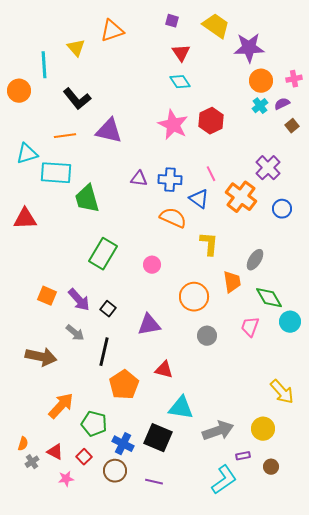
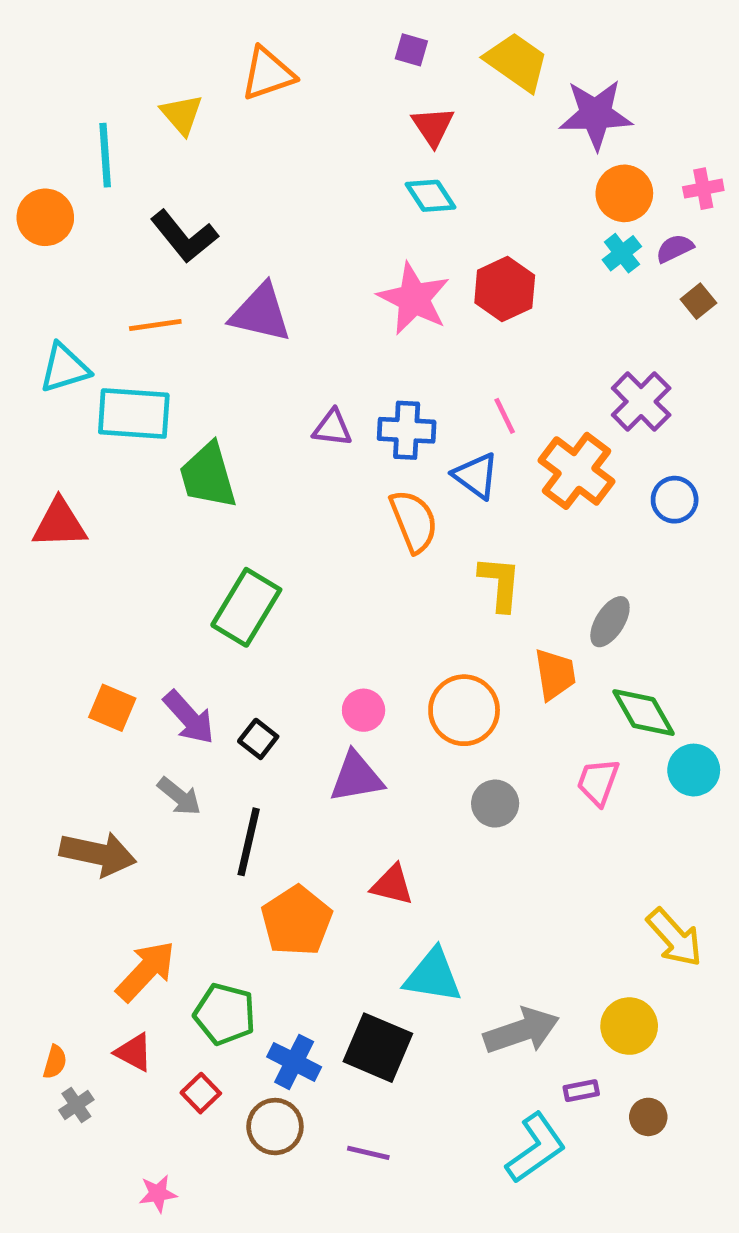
orange semicircle: (173, 218) -> (414, 521), turned 44
pink circle: (152, 265) -> (364, 710), moved
red triangle: (55, 452) -> (134, 1052), moved
pink star: (66, 479) -> (158, 1194), moved

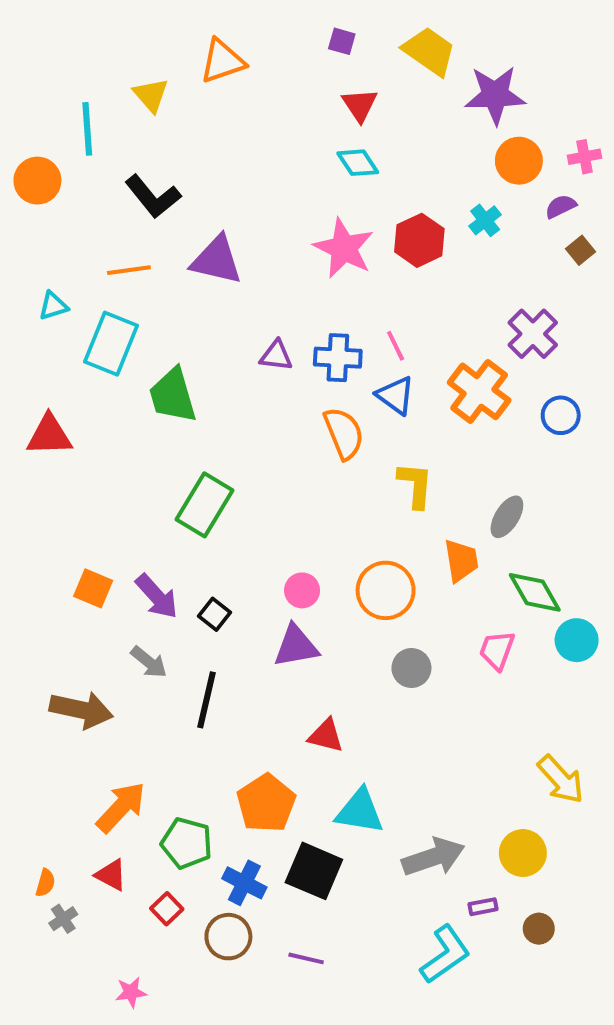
cyan cross: (622, 253) -> (485, 220), moved
cyan triangle: (64, 368) -> (53, 306), size x0.7
cyan rectangle: (134, 414) -> (111, 344), turned -72
pink line: (505, 416) -> (396, 346), moved
orange pentagon: (297, 921) -> (266, 803), moved

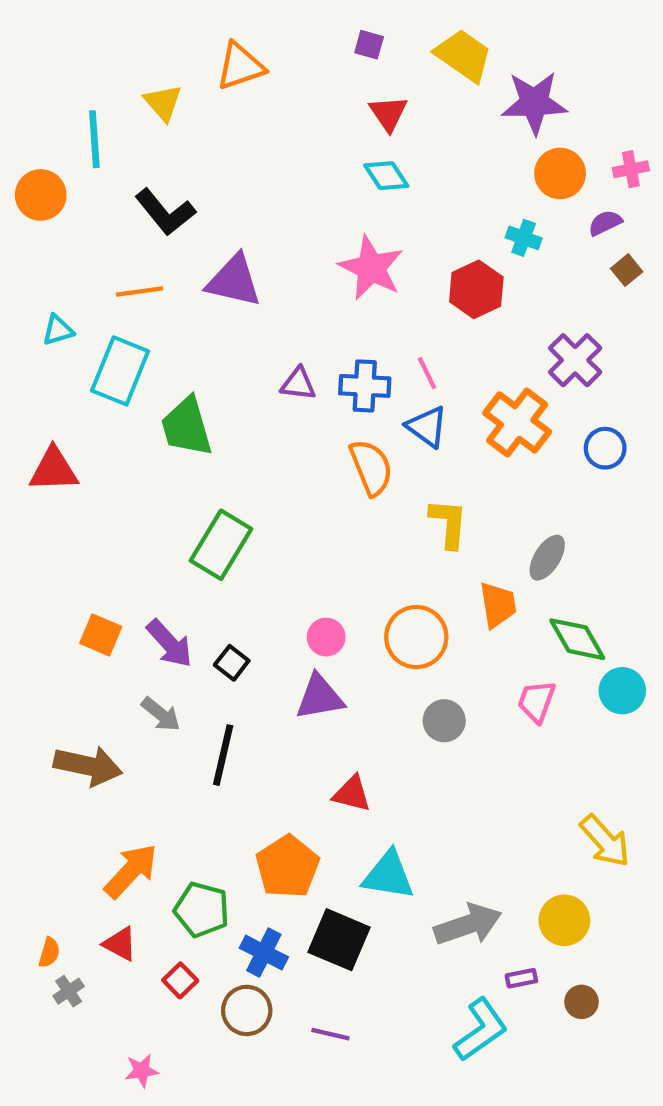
cyan cross: (485, 220) -> (524, 238), turned -32
red hexagon: (419, 240) -> (476, 289), moved

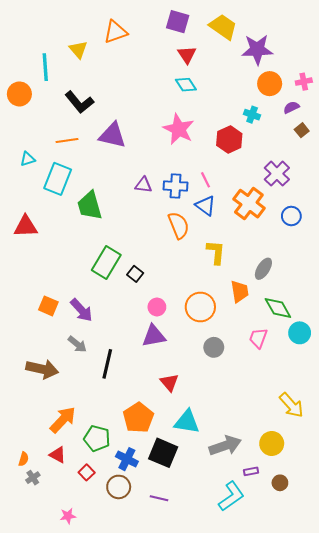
purple square: (369, 45) -> (178, 22), size x1.6
black square: (232, 663) -> (135, 274), moved
red triangle: (352, 794) -> (169, 382), turned 36

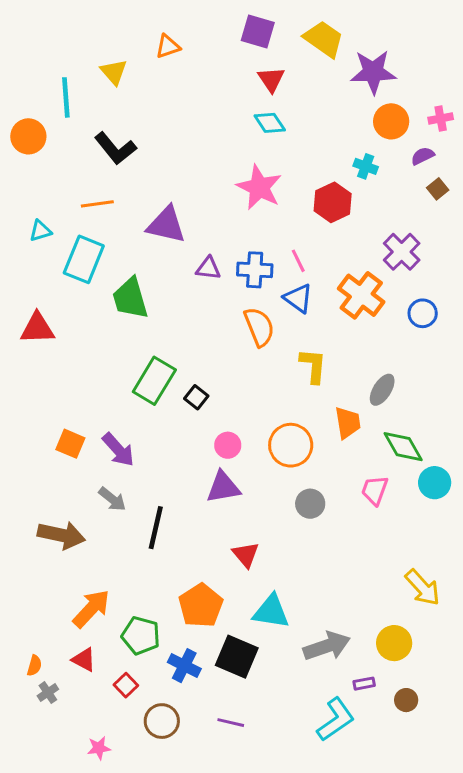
orange triangle: (116, 32) -> (168, 46), size x0.7
purple triangle: (112, 135) -> (166, 225), moved
brown circle: (119, 487) -> (162, 721), moved

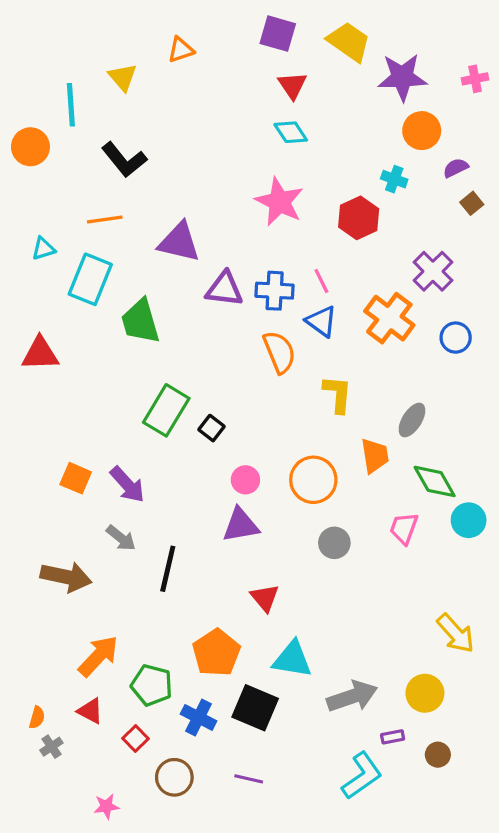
pink cross: (441, 118) -> (475, 79), moved
purple triangle: (208, 268) -> (224, 289), size x1.4

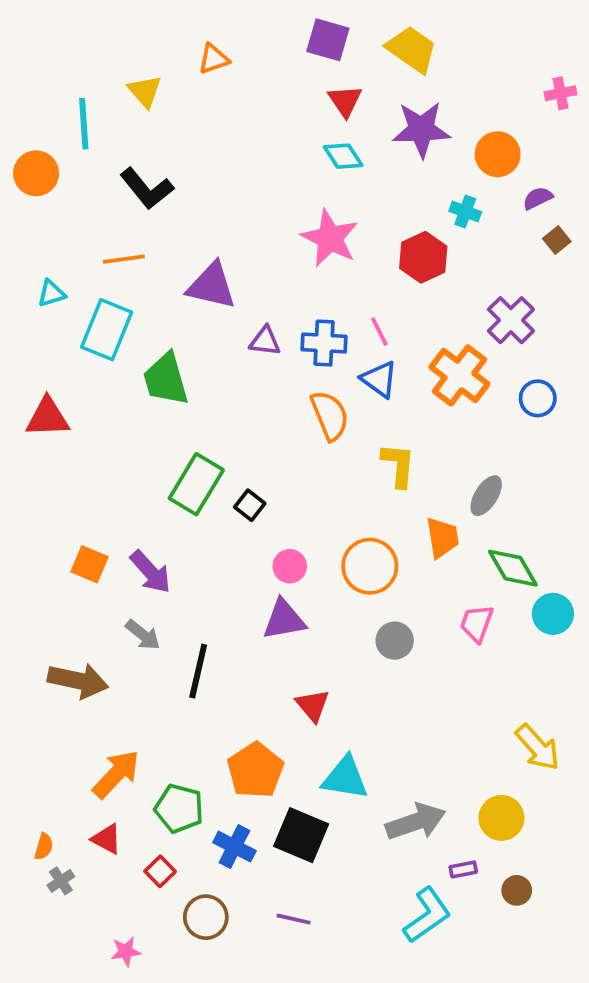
purple star: (402, 77) -> (421, 129), moved
purple triangle: (224, 289) -> (265, 341), size x0.7

